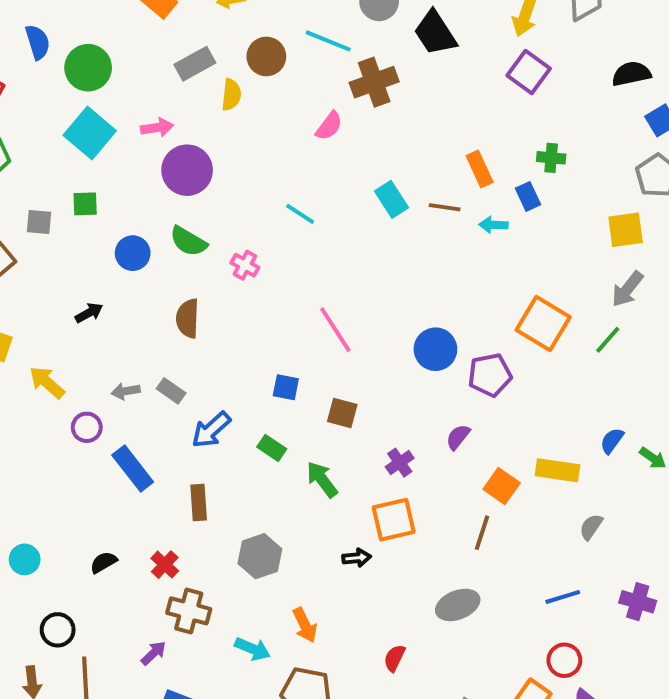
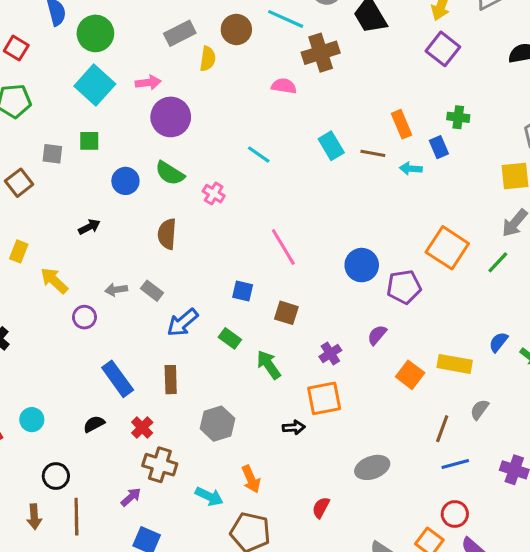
pink semicircle: (329, 126) -> (284, 86), turned -120
blue rectangle: (133, 469) -> (118, 379), moved
brown line: (482, 533) -> (442, 429), moved

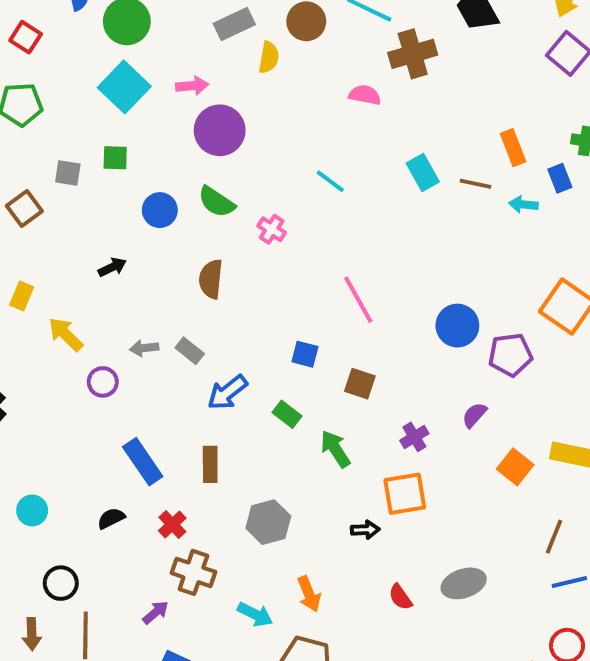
red semicircle: (321, 508) -> (400, 597), moved, turned -65

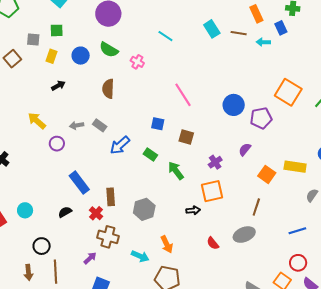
yellow rectangle: (22, 296) -> (51, 56), moved
brown rectangle: (210, 464) -> (111, 197), moved
brown line: (554, 537) -> (256, 207), moved

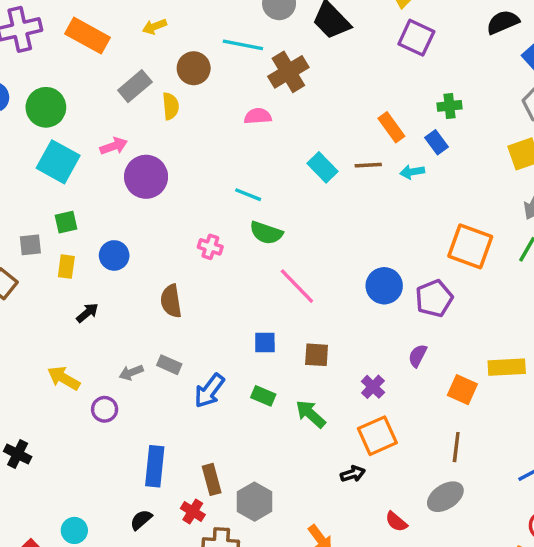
green semicircle: (109, 50) -> (266, 233), moved
blue rectangle: (79, 183) -> (155, 466), turned 55
gray hexagon: (144, 209) -> (255, 502), moved

